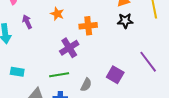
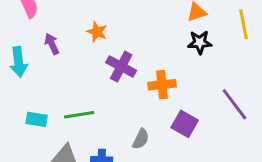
orange cross: (88, 26) -> (162, 85), moved
purple cross: (69, 48) -> (121, 67), moved, turned -30
green line: (59, 75) -> (79, 115), moved

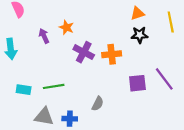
purple arrow: (52, 44) -> (44, 36), moved
orange cross: (162, 85) -> (112, 54), moved
purple square: (185, 124) -> (137, 83), moved, turned -36

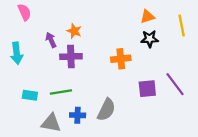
purple cross: (84, 52) -> (71, 57), moved, turned -30
gray semicircle: (98, 104) -> (106, 110), size x1.5
blue cross: (70, 119) -> (78, 115), moved

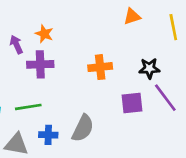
black star: (150, 39) -> (149, 68), moved

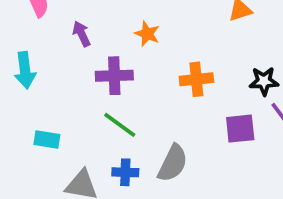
orange star: (44, 34) -> (147, 34), moved
purple arrow: (16, 44) -> (82, 34), moved
green line: (28, 107) -> (120, 125), moved, turned 45

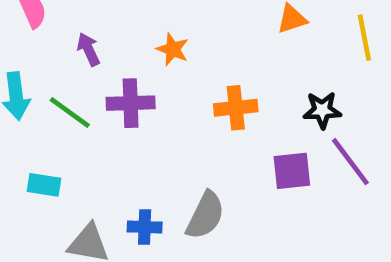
green line: (120, 125) -> (70, 112), moved

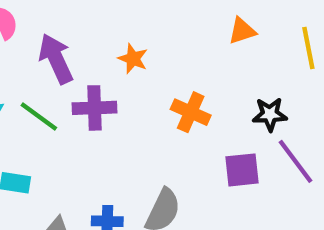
purple arrow: (88, 49) -> (56, 59), size x1.6
orange cross: (236, 108) -> (191, 112), turned 30

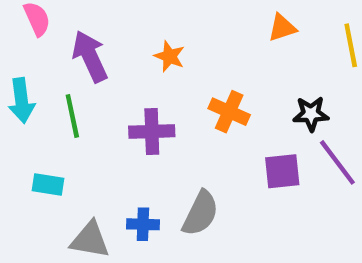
purple cross: (94, 108) -> (152, 131), moved
green line: (39, 116) -> (72, 116), turned 42

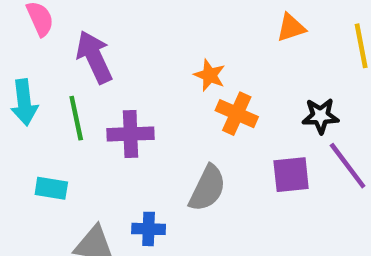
orange star: (169, 56) -> (210, 75), moved
purple cross: (152, 131) -> (130, 134), moved
gray semicircle: (200, 213) -> (207, 188), moved

